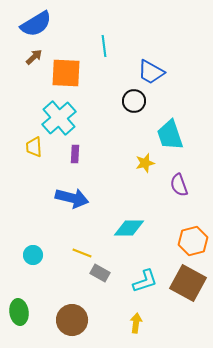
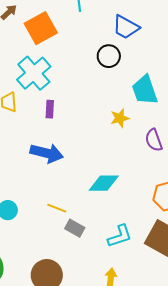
orange square: (66, 73) -> (41, 28), turned -32

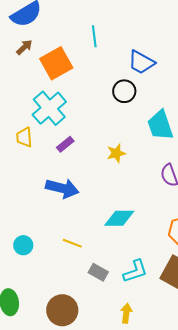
purple rectangle: (50, 109) -> (65, 144), turned 48
yellow star: (120, 118) -> (116, 153), moved
gray rectangle: (75, 228) -> (98, 272), moved

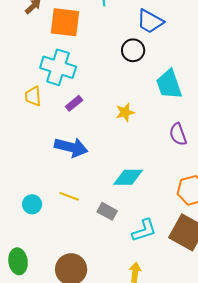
orange square: (56, 63) -> (65, 22), turned 36
cyan cross: (49, 108) -> (58, 67), turned -32
yellow line: (72, 243) -> (69, 196), moved
gray rectangle: (98, 272) -> (107, 211), moved

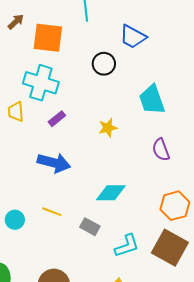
black circle: (133, 50) -> (104, 64), moved

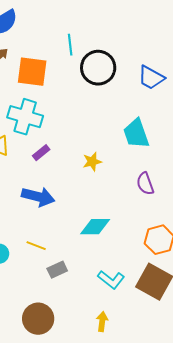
blue trapezoid: (133, 37) -> (151, 78), moved
black circle: (104, 64) -> (98, 68), moved, size x1.5
gray rectangle: (90, 227) -> (57, 270), moved, turned -54
cyan L-shape: (127, 246) -> (111, 280), turned 56

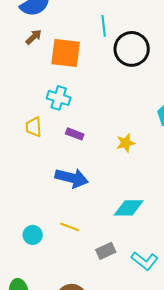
cyan cross: (25, 117) -> (59, 98), size x0.7
purple rectangle: (41, 153) -> (75, 134), turned 60
gray rectangle: (57, 270) -> (106, 251), moved

